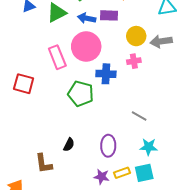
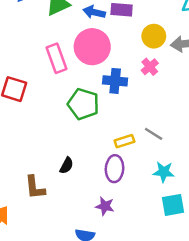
pink cross: (134, 61) -> (150, 67), turned -32
yellow rectangle: (122, 173) -> (124, 141), moved
cyan square: (144, 173) -> (173, 205), moved

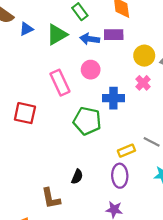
pink circle: (92, 47) -> (91, 70), size x0.6

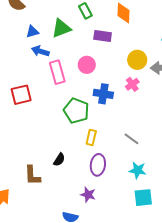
blue triangle: (26, 29) -> (32, 32), moved
purple rectangle: (114, 35) -> (103, 36), moved
blue arrow: (90, 39) -> (40, 51), moved
red square: (25, 113) -> (21, 95), turned -35
yellow rectangle: (126, 151) -> (91, 137), moved, turned -63

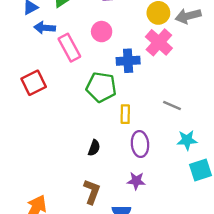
pink cross: (132, 84) -> (159, 42), size x1.6
brown L-shape: (32, 176) -> (92, 192), moved, turned -145

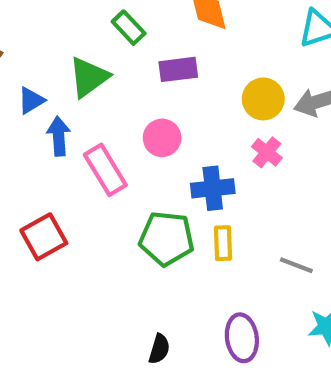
blue arrow: (45, 28) -> (59, 136), turned 84
pink cross: (159, 42) -> (267, 152), size x0.6
yellow rectangle: (125, 114) -> (223, 243), moved

